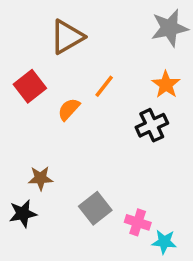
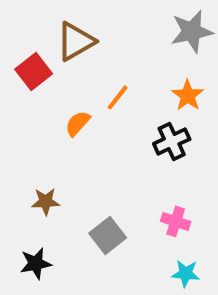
red square: (30, 86) -> (34, 71), moved
black star: (23, 214) -> (36, 263), moved
pink cross: (138, 222) -> (176, 221), moved

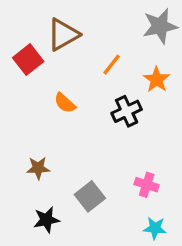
orange line: (118, 97) -> (112, 65), moved
orange semicircle: (78, 123) -> (65, 103), turned -90
black cross: (172, 141) -> (127, 111), moved
black star: (36, 263) -> (46, 220), moved

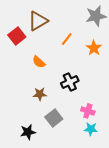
black cross: (127, 111) -> (70, 82), moved
brown star: (38, 168) -> (40, 94), moved
cyan star: (155, 228) -> (91, 129), moved

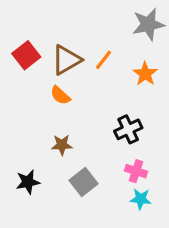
brown triangle: (38, 21) -> (66, 60), moved
black cross: (70, 82) -> (128, 129), moved
black star: (28, 132) -> (28, 182), moved

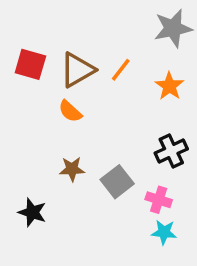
red square: (26, 55) -> (30, 64), turned -36
black cross: (128, 129) -> (171, 151), moved
black star: (28, 182) -> (32, 212), turned 30
gray square: (83, 182) -> (117, 182), moved

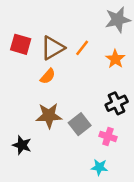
orange semicircle: (70, 111) -> (48, 76), turned -91
brown star: (72, 169) -> (49, 116), size x1.5
cyan star: (164, 232) -> (99, 167), moved

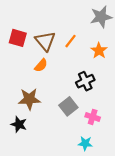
brown triangle: (53, 48) -> (45, 41), turned -40
black cross: (117, 103) -> (85, 81), moved
brown star: (49, 116) -> (29, 99), moved

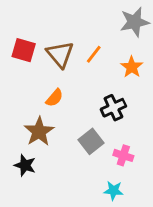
orange semicircle: (41, 65) -> (54, 98), moved
brown star: (29, 99) -> (39, 132), turned -30

